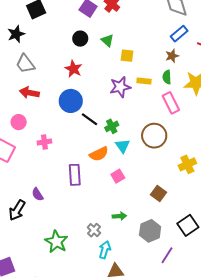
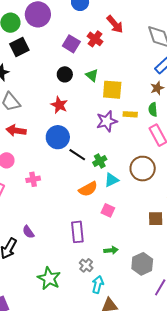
yellow square: (127, 56) -> (112, 90), size x1.5
cyan triangle: (123, 146) -> (111, 180), turned 42
purple rectangle: (75, 175) -> (77, 232), moved
pink square: (118, 176) -> (108, 210), turned -32
brown square: (159, 194) -> (156, 219), moved, turned -35

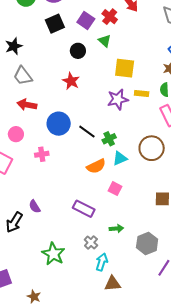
black square: (19, 47) -> (55, 24), moved
green triangle: (92, 75) -> (105, 41), moved
blue circle: (58, 137) -> (59, 124), moved
purple rectangle: (77, 232) -> (84, 209), turned -60

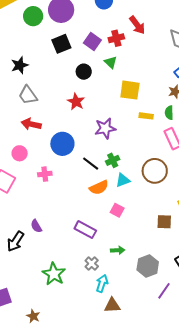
red cross: (110, 17) -> (116, 38), turned 35
purple star: (118, 99) -> (105, 128), moved
black line: (87, 132) -> (91, 164), moved

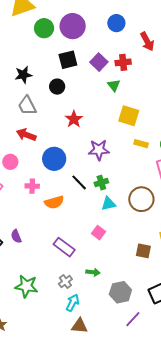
red arrow: (137, 25) -> (147, 41), moved
black circle: (84, 72) -> (57, 87), moved
orange semicircle: (99, 187) -> (54, 202), moved
green star: (54, 274) -> (26, 286), turned -30

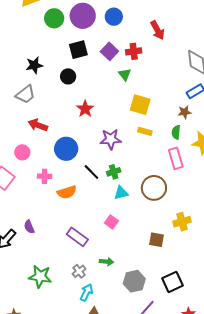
blue circle: (116, 23) -> (114, 17), moved
gray trapezoid: (27, 106) -> (26, 94), moved, turned -100
yellow rectangle: (141, 144) -> (145, 131), moved

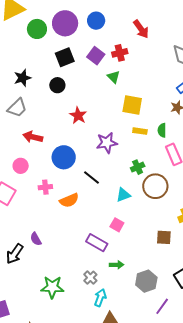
green semicircle: (176, 132) -> (162, 130), moved
green cross: (114, 172) -> (138, 167), moved
purple rectangle: (77, 237) -> (97, 243), moved

